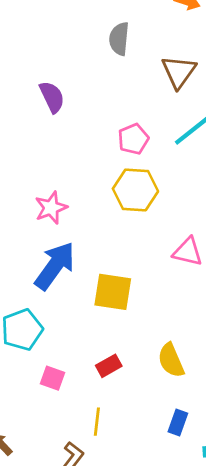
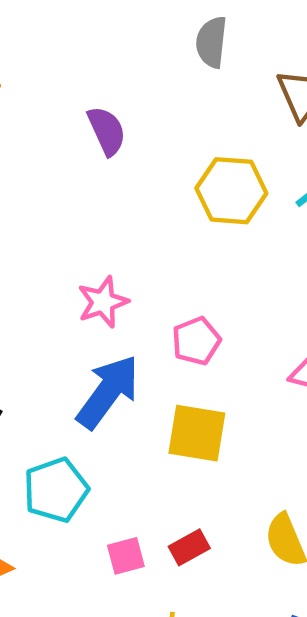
pink pentagon: (133, 139) -> (196, 341), moved
yellow hexagon: (135, 190) -> (231, 191), moved
pink square: (52, 378) -> (126, 556), moved, turned -35

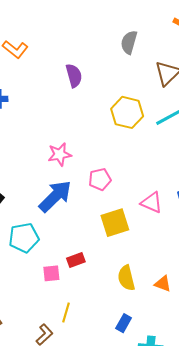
yellow square: (197, 433) -> (115, 223), moved, turned -36
red rectangle: (189, 547) -> (76, 260), moved

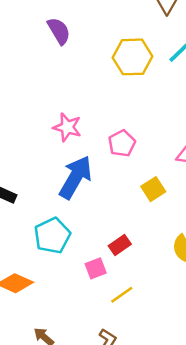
pink star: (60, 154) -> (67, 127), turned -30
yellow square: (115, 223) -> (153, 189), size x0.7
yellow line: (66, 313) -> (122, 295), moved, turned 54

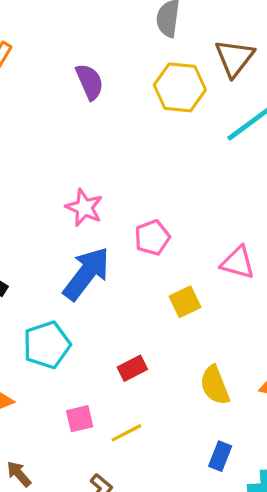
yellow hexagon: (132, 57) -> (180, 87), moved
pink square: (96, 268) -> (80, 419), moved

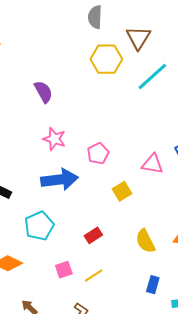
purple semicircle: (90, 82) -> (43, 92), moved
blue arrow: (86, 274) -> (60, 180), turned 51

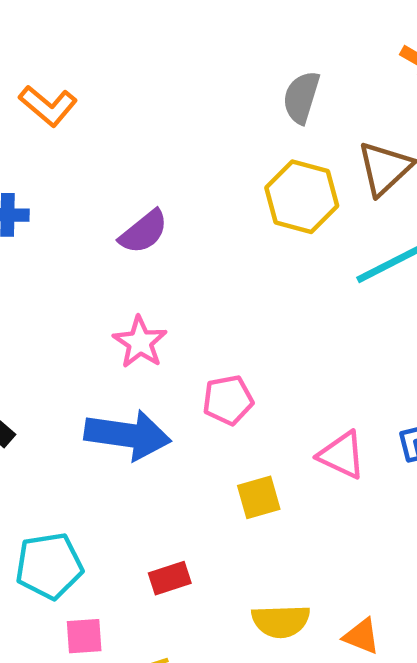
purple semicircle: (43, 92) -> (144, 232), turned 65
cyan pentagon: (39, 226) -> (49, 566), moved
yellow semicircle: (145, 241) -> (281, 621), turned -80

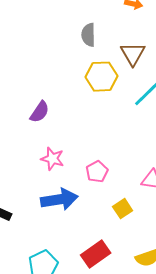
red rectangle: (170, 578) -> (96, 254), size x1.6

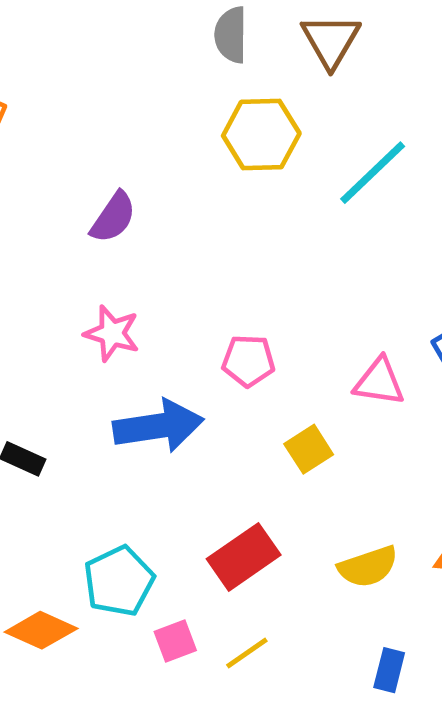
brown triangle: (133, 54) -> (331, 41), moved
pink star: (52, 159) -> (112, 333), moved
pink pentagon: (97, 172) -> (248, 361), turned 30

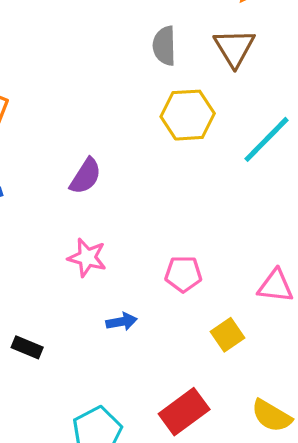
blue arrow: (158, 426) -> (122, 322), size x0.5
yellow semicircle: (368, 567) -> (271, 416), turned 51

